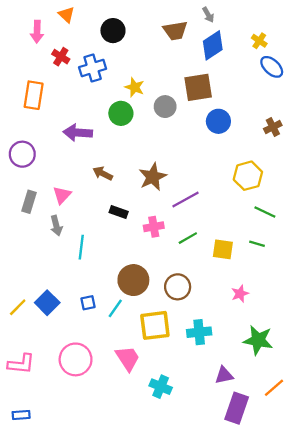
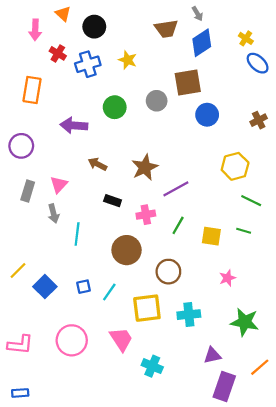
black circle: (113, 31) -> (94, 27), moved
yellow star: (135, 87) -> (128, 60), moved
green line: (188, 238) -> (178, 225), turned -30
brown circle: (133, 280) -> (127, 250), moved
yellow line: (18, 307) -> (18, 270), moved

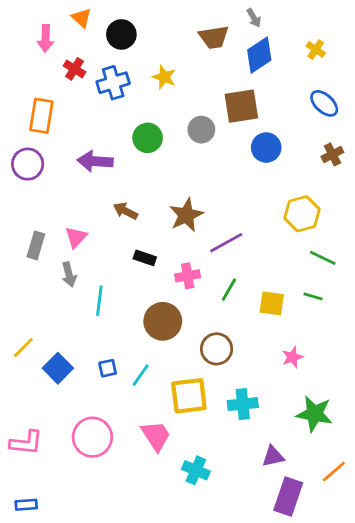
blue ellipse: (258, 63) -> (324, 103), moved
purple circle: (21, 146) -> (28, 164), moved

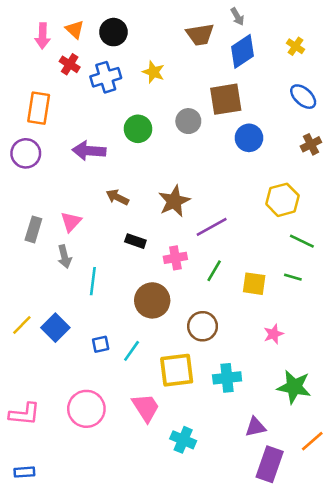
orange triangle: (81, 18) -> (75, 29), moved
blue square: (58, 368) -> (55, 328), moved

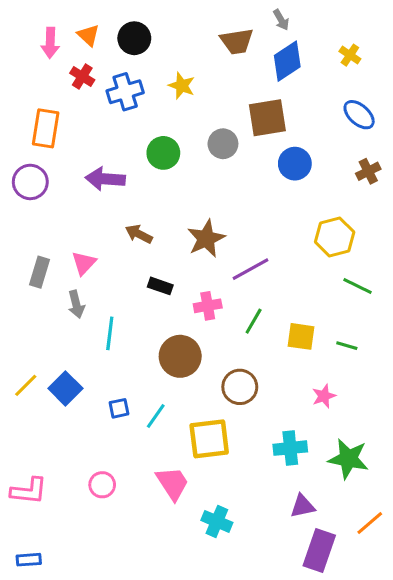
green line: (293, 277) -> (347, 346), moved
cyan cross: (227, 378) -> (290, 448), moved
pink circle: (86, 409) -> (102, 485), size x0.6

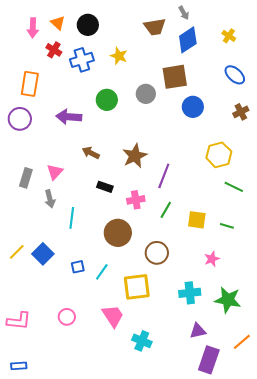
purple line: (250, 269) -> (164, 176), turned -40

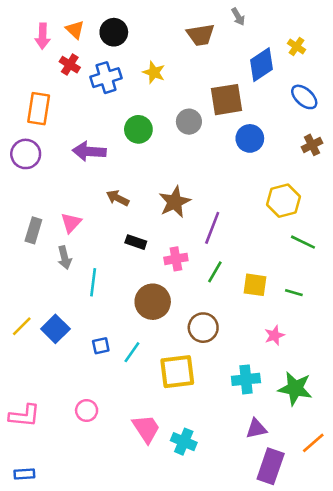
blue diamond: (188, 40) -> (261, 65), moved
pink trapezoid: (113, 316) -> (146, 429), moved

